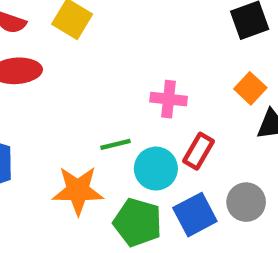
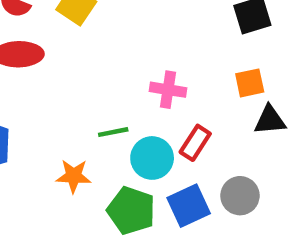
orange square: (250, 88) -> (250, 83), turned 32
orange star: (78, 190) -> (74, 176), size x0.7

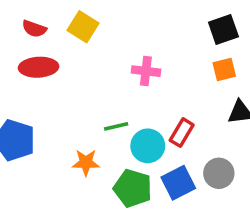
orange square: (250, 83) -> (224, 69), moved
pink cross: (168, 90) -> (146, 71), moved

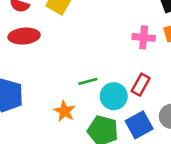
pink cross: (146, 71) -> (144, 37), moved
orange star: (86, 162) -> (65, 111), turned 30

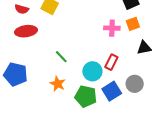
green line: (88, 81) -> (61, 57), moved, turned 64

